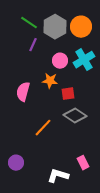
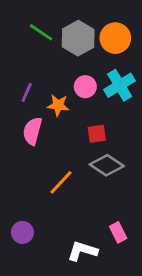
purple line: (33, 45) -> (27, 92), moved
orange star: (50, 81) -> (58, 105), moved

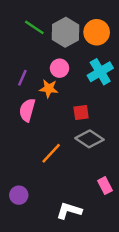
pink circle: (85, 87) -> (60, 68), moved
pink rectangle: (118, 232) -> (105, 186), moved

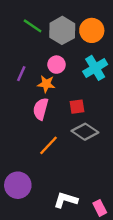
pink semicircle: (27, 110) -> (41, 109), moved
pink rectangle: (105, 186) -> (100, 208), moved
purple circle: (19, 195) -> (18, 185), size x1.5

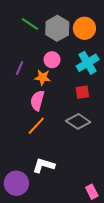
red square: (77, 107) -> (82, 92), moved
orange line: (49, 145) -> (36, 126), moved
purple circle: (18, 185) -> (16, 183), moved
white L-shape: (66, 200) -> (44, 165), moved

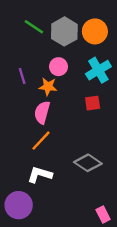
purple line: (20, 68) -> (22, 76), turned -40
gray diamond: (78, 121) -> (88, 163), moved
white L-shape: (44, 165) -> (40, 175), moved

